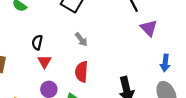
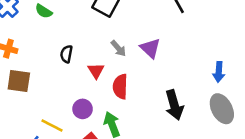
purple triangle: (149, 28) -> (150, 48), moved
red triangle: (44, 61) -> (96, 71), moved

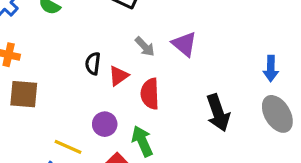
black semicircle: (66, 54) -> (93, 64), moved
red triangle: (96, 71) -> (119, 76), turned 30

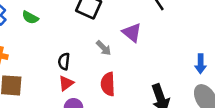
purple triangle: (184, 44) -> (132, 33), moved
red triangle: (119, 76) -> (66, 83), moved

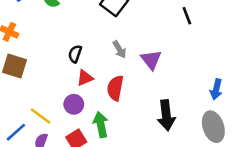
purple triangle: (132, 33) -> (151, 60), moved
red triangle: (66, 83) -> (85, 78), moved

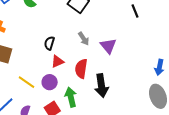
black arrow: (166, 115) -> (101, 86), moved
yellow line: (40, 116) -> (27, 82), moved

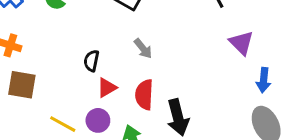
purple triangle: (108, 46) -> (241, 43), moved

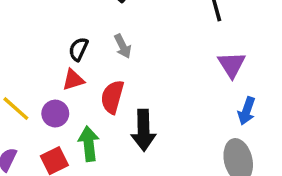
black semicircle: (91, 61) -> (78, 49), moved

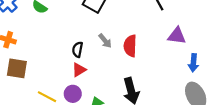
purple triangle: (232, 65) -> (177, 36), turned -36
red semicircle: (112, 97) -> (130, 46), moved

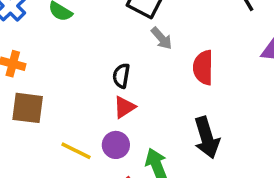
gray arrow: (105, 41) -> (162, 38), moved

